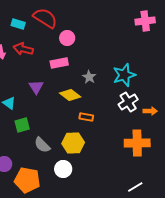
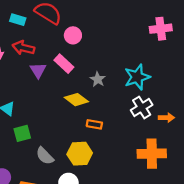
pink cross: (145, 21) -> (161, 29), moved
pink rectangle: (59, 63) -> (64, 64), turned 54
purple triangle: (36, 87) -> (38, 70), moved

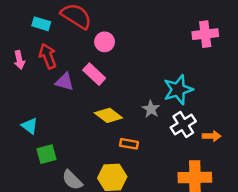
red arrow: (23, 48) -> (48, 56), turned 55
purple triangle: (38, 70) -> (65, 82), turned -42
gray star: (98, 79) -> (151, 109), moved

